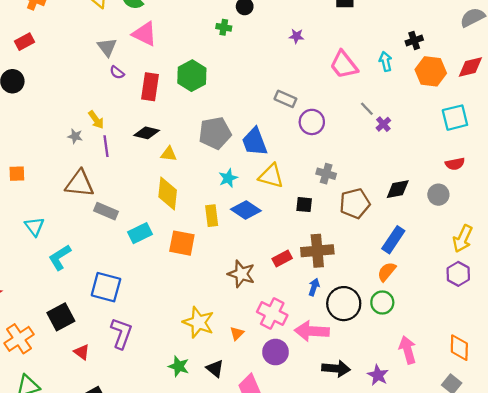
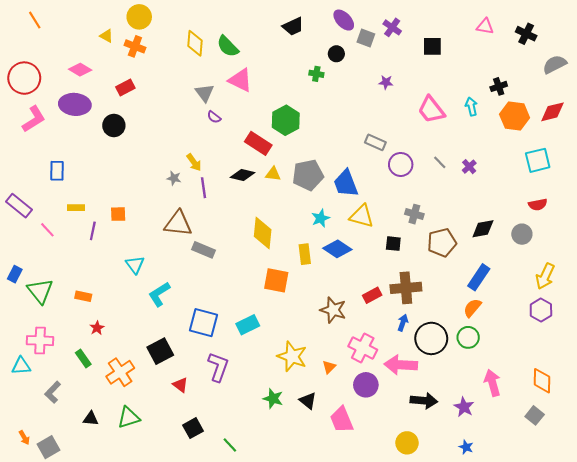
red rectangle: (150, 87) -> (258, 143), moved, turned -65
gray line: (367, 109) -> (440, 162), moved
yellow triangle: (169, 154) -> (273, 174), moved
cyan rectangle: (140, 233) -> (248, 325), moved

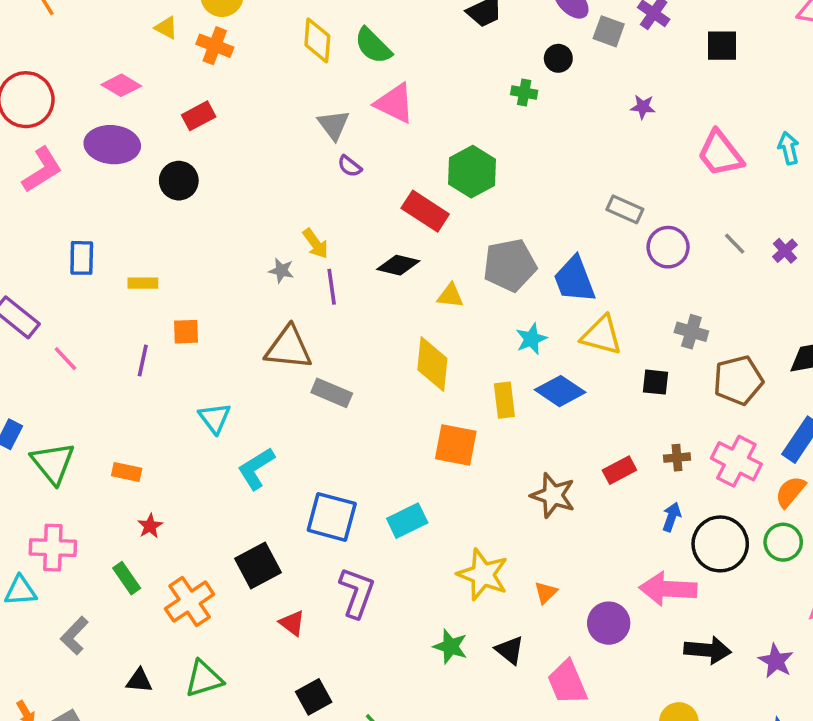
yellow triangle: (273, 174) -> (450, 296), moved
yellow rectangle: (76, 208) -> (143, 283), moved
brown cross: (406, 288) -> (677, 458), size x0.5
pink cross: (363, 348) -> (736, 461), moved

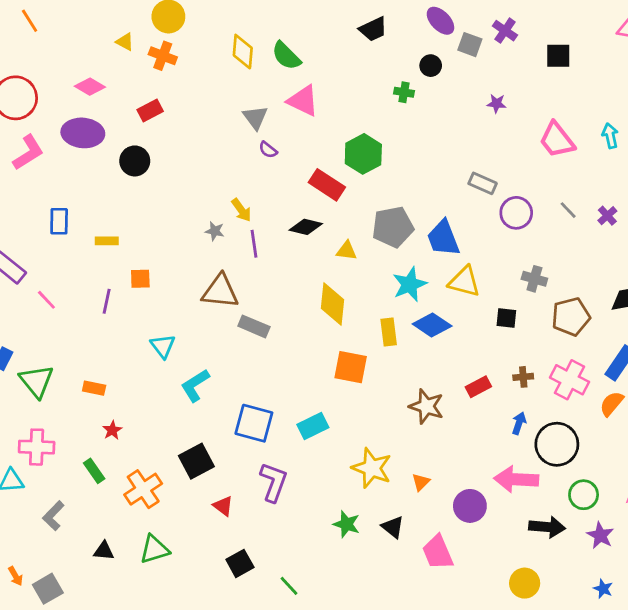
cyan star: (531, 339) -> (410, 284), size x1.4
green circle: (783, 542) -> (584, 495), moved

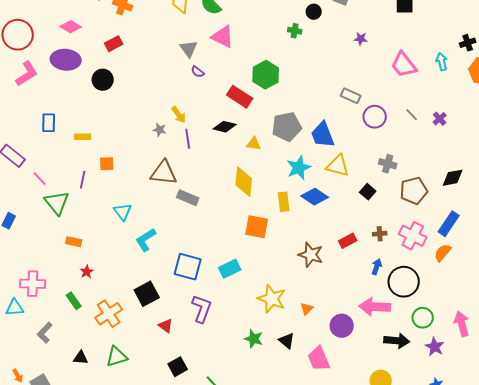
black square: (506, 318) -> (368, 192), turned 35
green triangle: (37, 381) -> (57, 203), moved

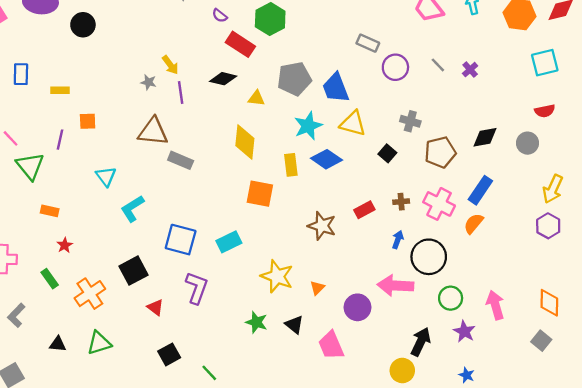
purple semicircle: (198, 72) -> (220, 16), moved
black arrow: (397, 341) -> (421, 342), moved, turned -70

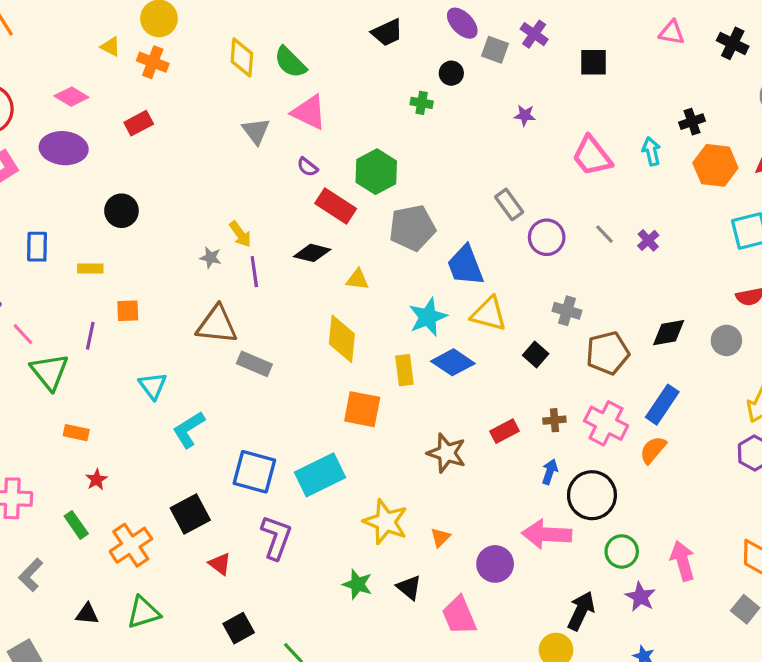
black circle: (83, 25) -> (121, 211), moved
gray rectangle: (368, 43) -> (509, 204), turned 30
gray pentagon: (294, 79) -> (412, 228), moved
cyan rectangle: (229, 242) -> (320, 475), size x1.4

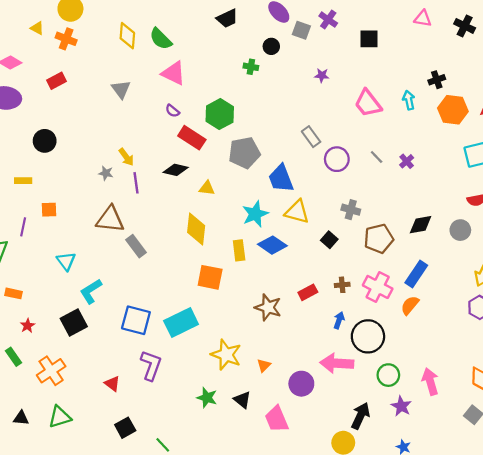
gray triangle: (256, 131) -> (121, 89), moved
gray rectangle: (254, 364) -> (136, 246), turned 30
black square: (190, 514) -> (74, 322), moved

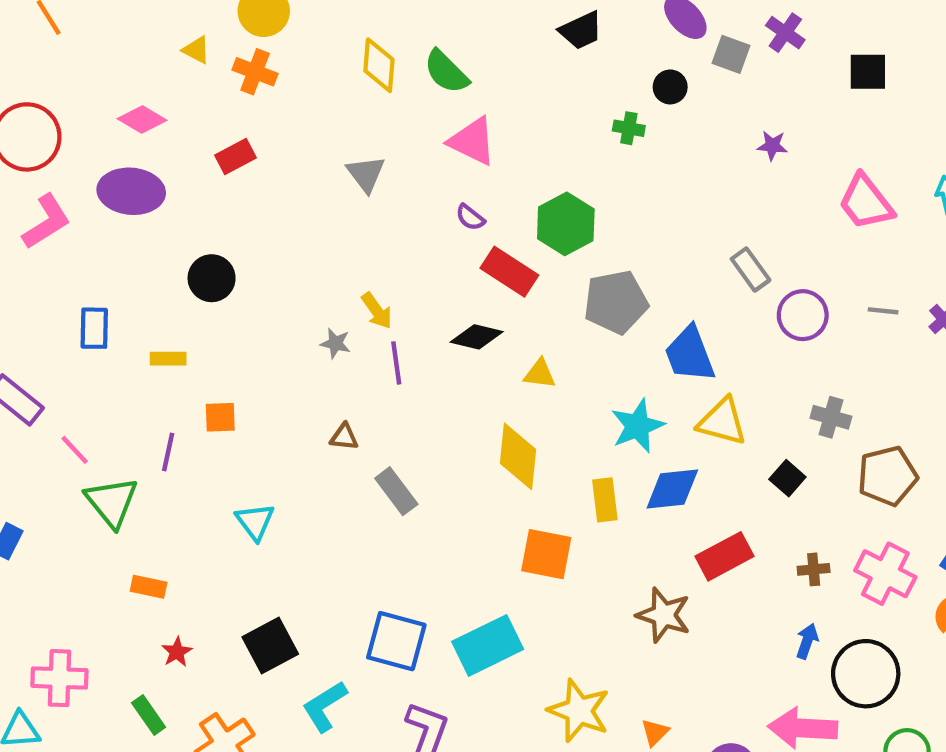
gray line: (377, 157) -> (883, 311), turned -40
brown triangle: (110, 219) -> (344, 437), size x0.5
blue diamond: (272, 245) -> (672, 489), turned -40
cyan L-shape: (91, 291) -> (325, 706), moved
red rectangle: (308, 292) -> (724, 556), moved, size x1.4

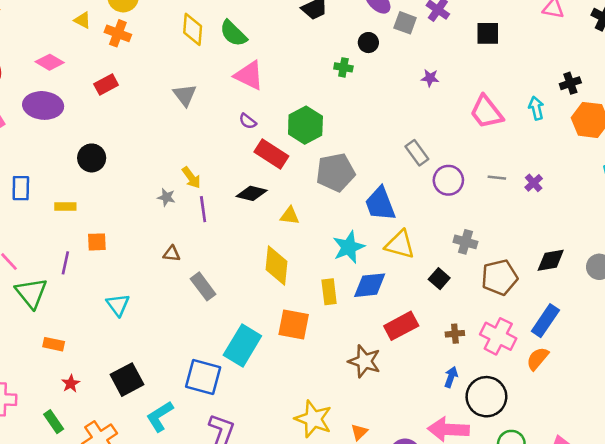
cyan rectangle: (488, 645) -> (242, 346), moved, turned -33

